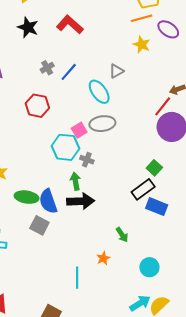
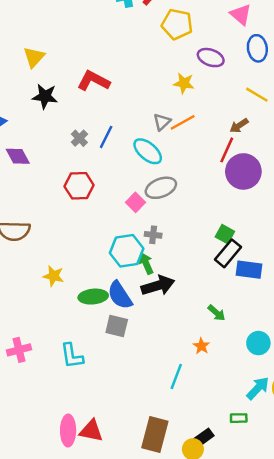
orange line: (142, 18) -> (183, 122), moved
cyan hexagon: (65, 147) -> (127, 251), moved
green square: (154, 168) -> (225, 234), moved
cyan line: (77, 278) -> (176, 376), turned 35

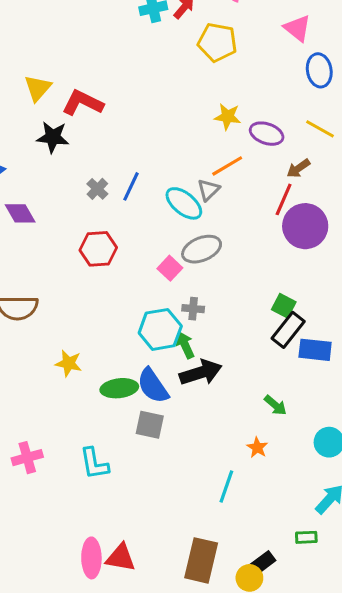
purple ellipse: (211, 58) -> (267, 134), moved
red L-shape: (93, 81) -> (83, 103), moved
gray triangle: (162, 122) -> (208, 190), moved

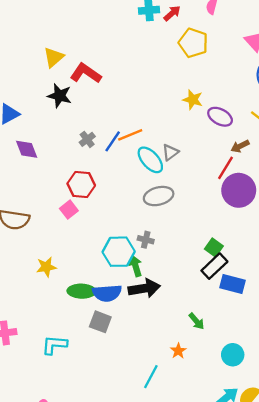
orange line: (227, 166) -> (130, 135), moved
pink square: (170, 268) -> (69, 210), moved
yellow star: (69, 363) -> (46, 267), turned -30
blue semicircle: (153, 386) -> (107, 293), turned -68
cyan L-shape: (94, 464) -> (54, 345), turned 96

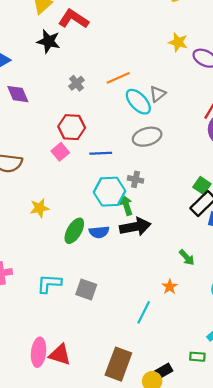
blue line: (113, 141) -> (101, 153), moved, turned 55
green ellipse: (82, 291) -> (74, 231), turned -60
blue semicircle: (107, 293) -> (99, 232), size x0.7
gray square: (100, 322) -> (86, 289), moved

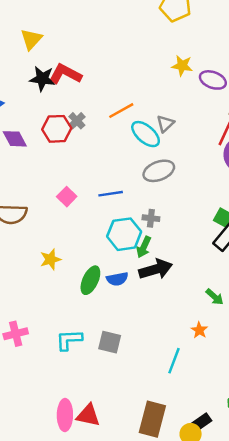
red L-shape: (74, 19) -> (65, 74), moved
red hexagon: (72, 127) -> (57, 129), moved
green arrow: (126, 205) -> (144, 247), turned -132

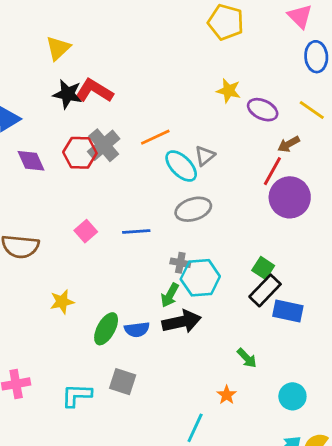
gray cross: (77, 121) -> (104, 145), size x1.6
cyan hexagon: (124, 234) -> (200, 278), moved
gray square: (110, 342) -> (123, 382), moved

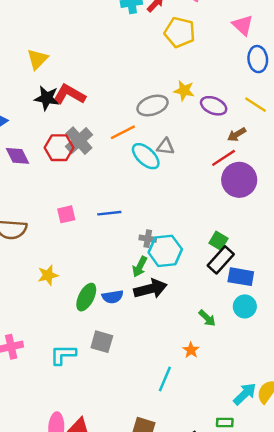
gray triangle: (205, 156) -> (166, 147), turned 48
red line: (272, 171) -> (224, 158), turned 30
gray ellipse: (193, 209) -> (153, 105), moved
pink square: (86, 231) -> (66, 214), turned 30
cyan circle: (292, 396) -> (245, 306), moved

